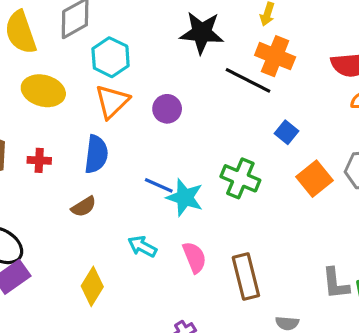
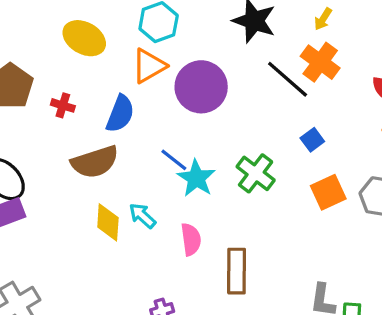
purple circle: (167, 109) -> (201, 87), size x1.8
brown semicircle: (84, 207) -> (95, 162), size x1.8
yellow diamond: (92, 286) -> (108, 222), moved, turned -42

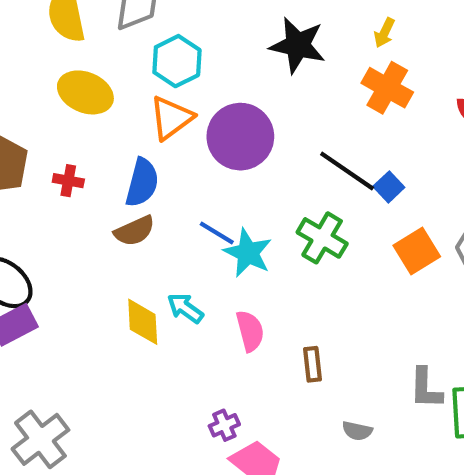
black line: (288, 79) -> (347, 171), moved
brown semicircle: (95, 162) -> (135, 231), moved, size x0.7
brown rectangle: (237, 271) -> (312, 364), size x0.6

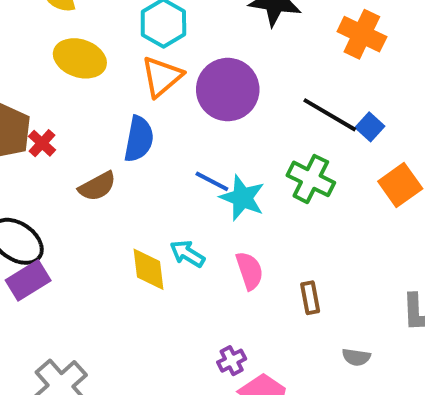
red cross: (68, 181) -> (42, 143), moved, turned 36
brown semicircle: (135, 231) -> (97, 186), moved

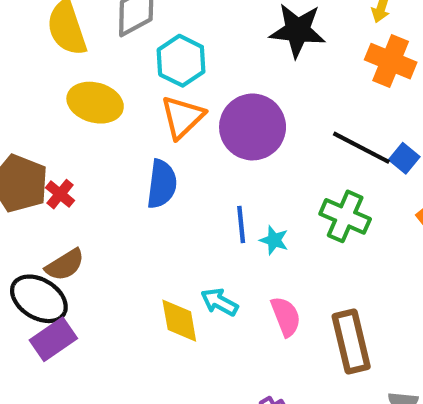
blue line: (212, 181) -> (241, 224), turned 60
brown semicircle: (97, 186) -> (65, 265), moved
cyan star: (242, 198) -> (274, 240), size x0.6
brown rectangle: (310, 298) -> (351, 342), size x1.8

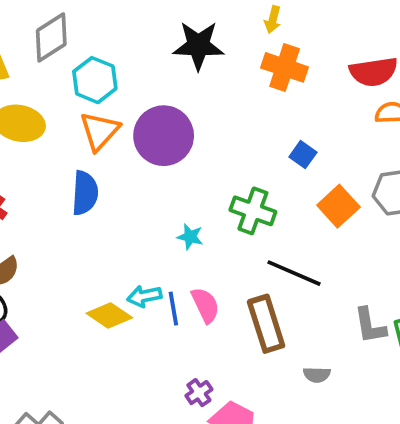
black line: (361, 148) -> (294, 273), moved
blue line: (241, 224) -> (173, 309), moved
cyan arrow: (219, 302) -> (144, 296), turned -36
yellow diamond: (179, 321) -> (109, 315), turned -42

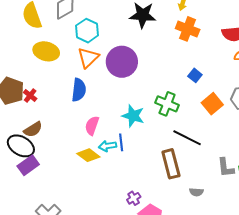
cyan star: (190, 237) -> (133, 116), size x1.6
pink semicircle: (205, 305) -> (92, 126), moved, turned -138
blue line: (173, 309) -> (121, 142), moved

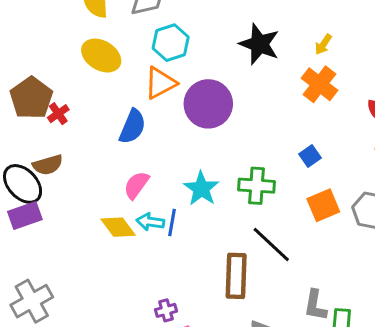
green cross: (167, 104) -> (256, 186), turned -35

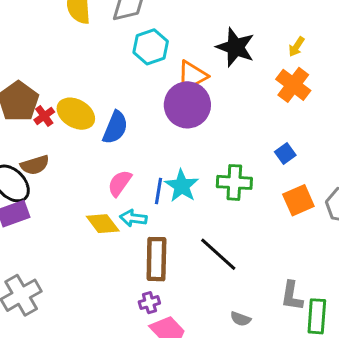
yellow ellipse: (101, 56) -> (76, 114), moved
orange triangle: (160, 83) -> (192, 76), moved
blue line: (172, 222) -> (159, 191), moved
black line: (271, 244) -> (218, 254), moved
brown rectangle: (236, 276) -> (156, 259), moved

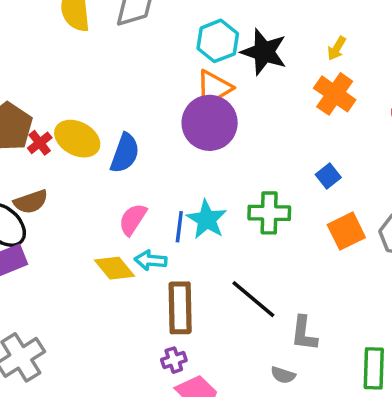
cyan hexagon: (151, 47) -> (218, 41), moved
gray L-shape: (292, 296) -> (304, 333), moved

